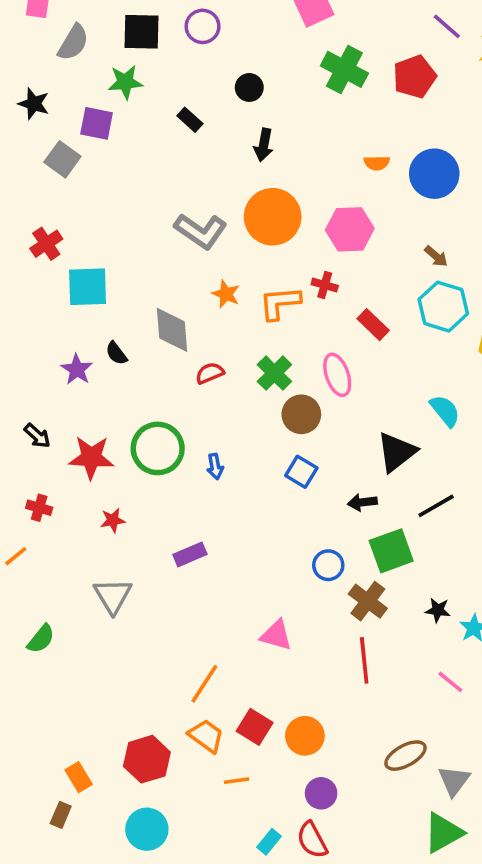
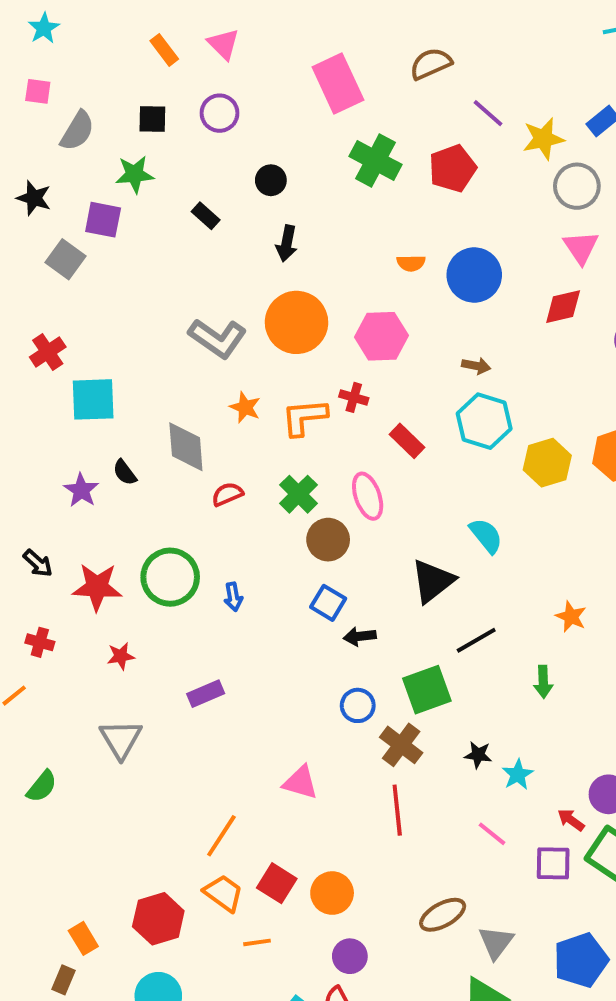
black square: (141, 32) -> (152, 119), size x0.7
brown arrow: (436, 256) -> (476, 366), turned -30
black arrow: (362, 502) -> (360, 636), moved

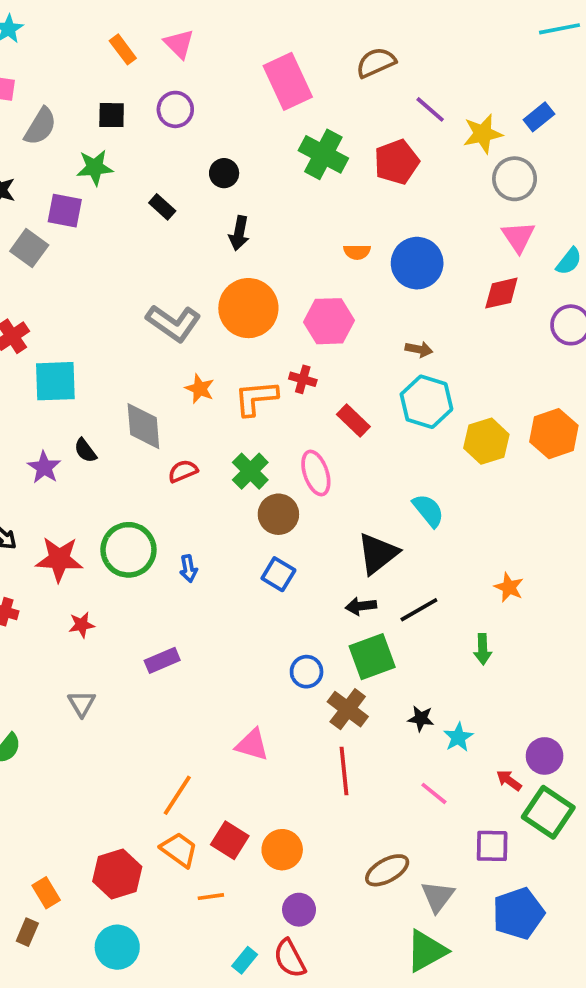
black arrow: (360, 636) -> (361, 606), moved
gray triangle: (121, 739) -> (82, 704), size x0.7
purple square: (553, 863) -> (492, 846), moved

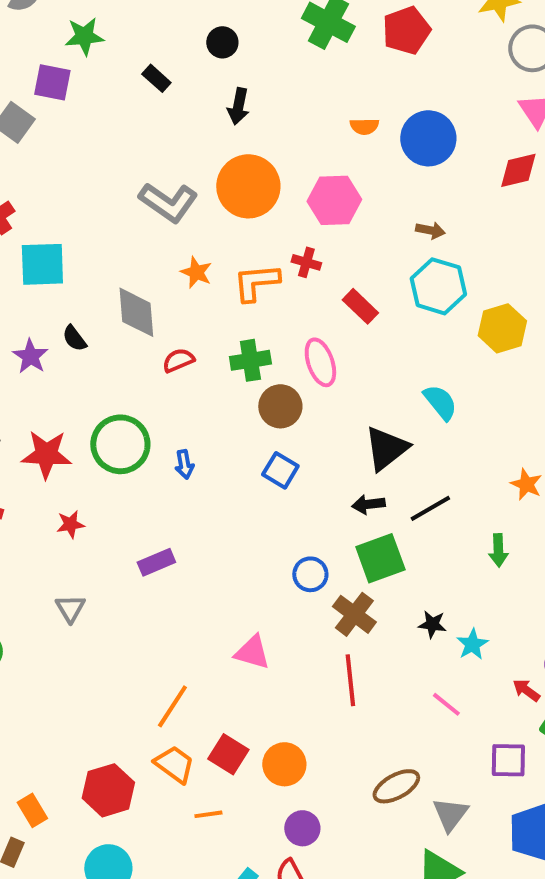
green cross: (250, 471) -> (250, 360), turned 36

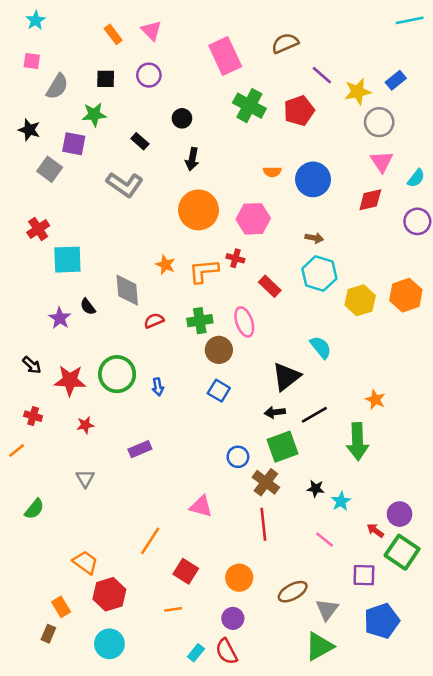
gray L-shape: (168, 202) -> (125, 184), moved
green arrow: (498, 550) -> (358, 442), size x1.8
orange trapezoid: (174, 764) -> (85, 562), moved
orange circle: (284, 764) -> (239, 578), moved

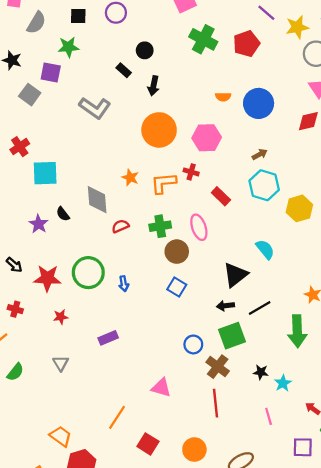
black rectangle: (140, 141) -> (124, 70), moved
brown arrow: (314, 238) -> (260, 154), turned -40
green semicircle: (34, 509) -> (15, 372), moved
pink line: (324, 539) -> (269, 416), turned 35

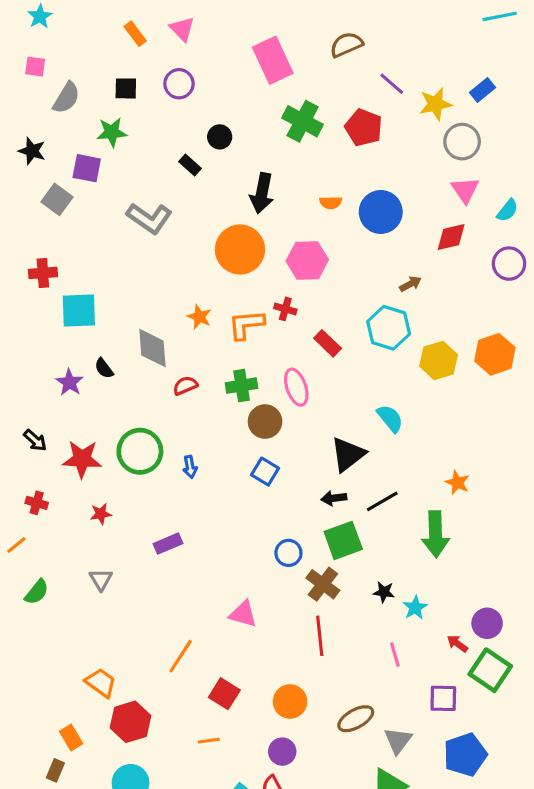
red pentagon: (246, 44) -> (364, 128), turned -30
black arrow: (154, 86) -> (262, 193), moved, size x1.4
red cross: (20, 147) -> (43, 273), turned 30
brown arrow: (260, 154) -> (410, 284), moved

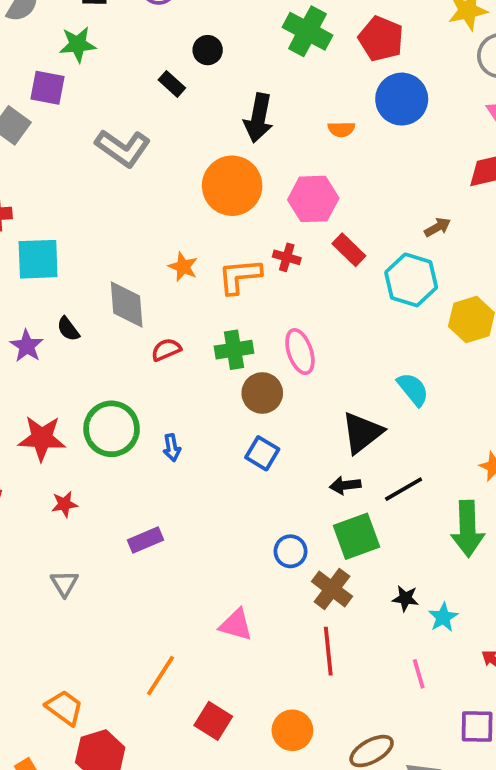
blue circle: (381, 212) -> (402, 99), moved
red rectangle: (328, 343) -> (349, 250), moved

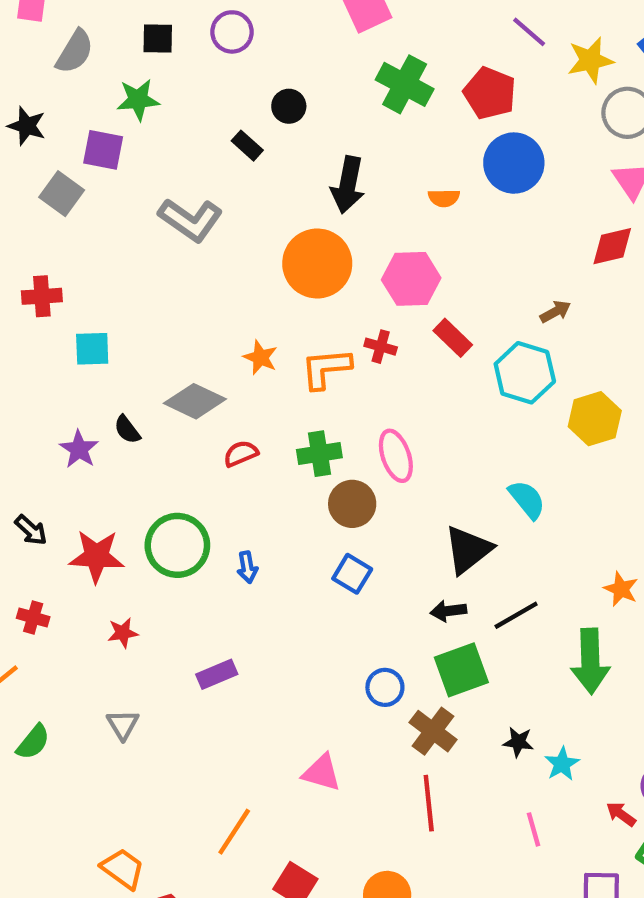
cyan square: (38, 259) -> (92, 349), size x0.7
gray diamond: (127, 304) -> (195, 401), turned -60

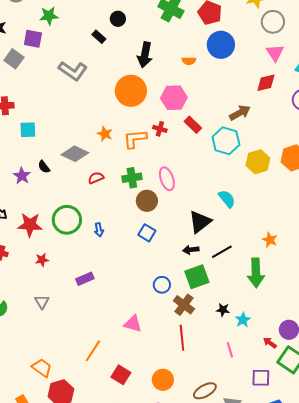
brown arrow: (555, 312) -> (240, 113), size x1.5

